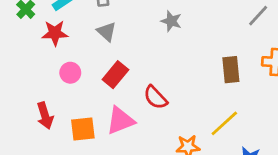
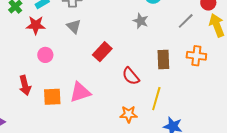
gray star: (171, 21) -> (141, 21), moved
red rectangle: (115, 75) -> (102, 52), moved
red semicircle: (155, 97) -> (131, 76), moved
yellow line: (224, 123) -> (156, 99), turned -35

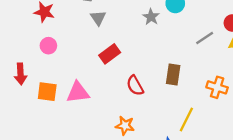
gray star: (141, 21) -> (151, 17), moved
gray triangle: (74, 26) -> (98, 18), moved
orange cross: (196, 56) -> (217, 87), moved
yellow line: (156, 99) -> (186, 120), moved

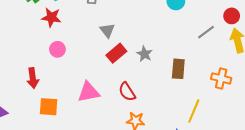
gray star: (151, 17) -> (144, 54), moved
gray triangle: (98, 18) -> (107, 30), moved
red semicircle: (135, 86) -> (127, 92), moved
orange square: (47, 92) -> (49, 107), moved

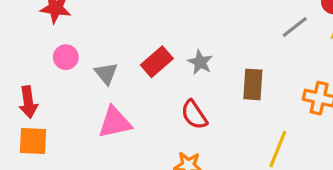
gray triangle: (107, 30) -> (106, 73), moved
red semicircle: (127, 92) -> (194, 115), moved
orange square: (49, 107) -> (33, 141), moved

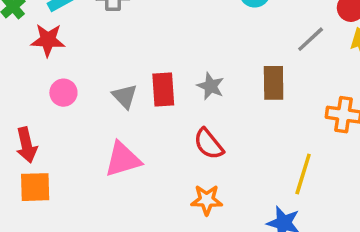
red rectangle: (157, 62) -> (163, 89), turned -48
gray triangle: (106, 73) -> (125, 96), moved
brown rectangle: (253, 84) -> (274, 83), moved

